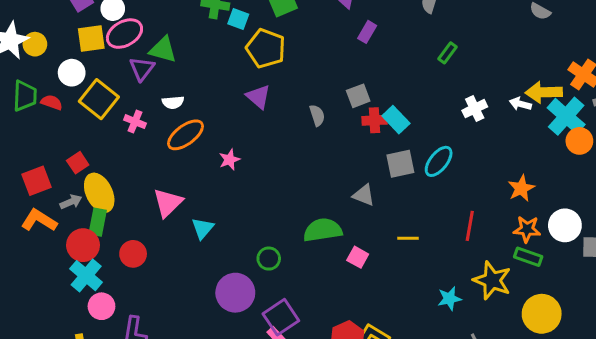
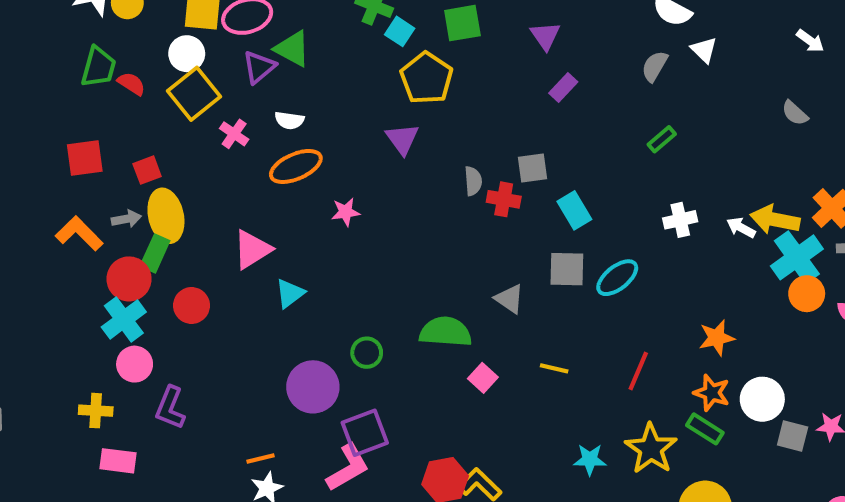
white circle: (72, 73) -> (187, 54), moved
red cross: (374, 120) -> (504, 199), moved
red square: (37, 181) -> (85, 158), moved

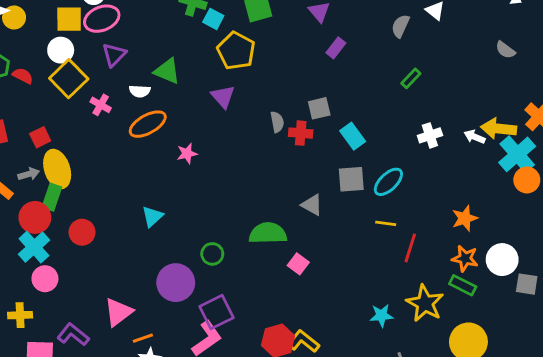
green triangle: (292, 49) -> (167, 71), moved
pink triangle: (252, 249) -> (118, 312), moved
yellow line: (554, 368) -> (386, 223), moved
purple L-shape: (170, 408) -> (73, 335), moved, turned 112

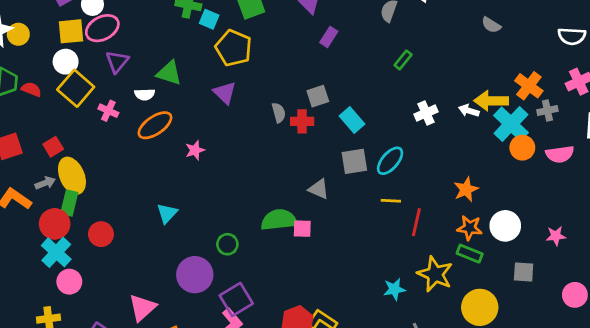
pink square: (298, 264) -> (302, 229), moved, turned -30
gray square: (527, 284) -> (524, 272), moved

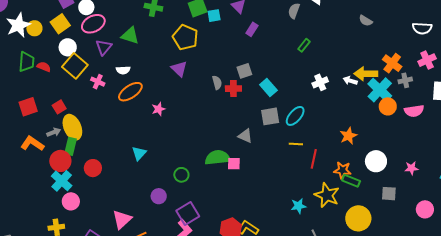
cyan square: (209, 19) -> (214, 16), moved, turned -32
yellow square: (71, 31) -> (60, 24), moved, turned -30
green triangle: (169, 73) -> (130, 36), moved
orange star: (470, 228) -> (342, 170), moved
purple circle: (195, 275) -> (159, 196), size x0.6

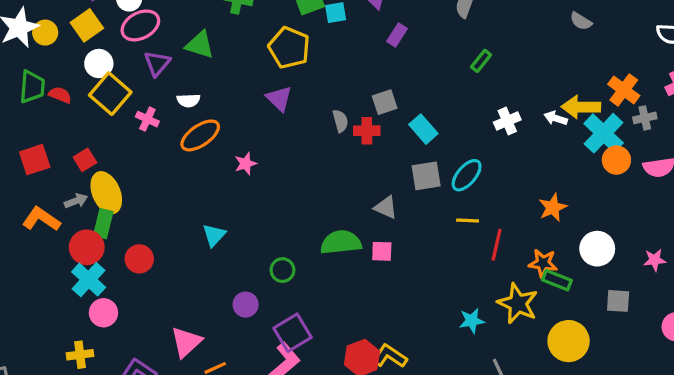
pink square: (234, 164) -> (382, 251), moved

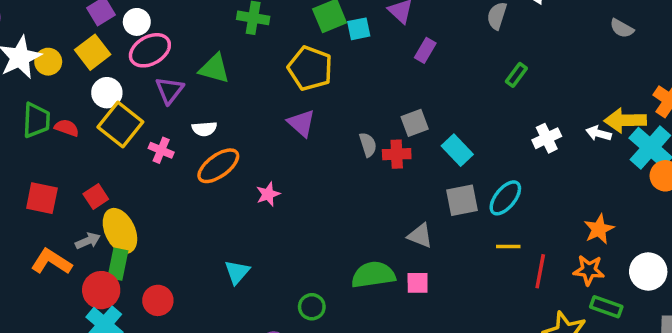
red square: (35, 160) -> (42, 198), turned 32
orange star: (543, 263) -> (589, 270), moved

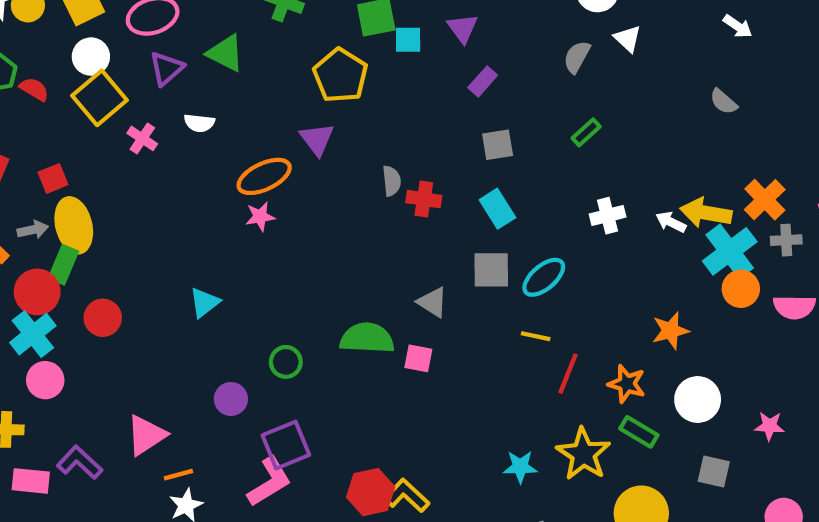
gray square: (415, 123) -> (498, 145), moved
orange ellipse: (218, 166) -> (264, 176), moved
orange star: (599, 229) -> (670, 331), moved

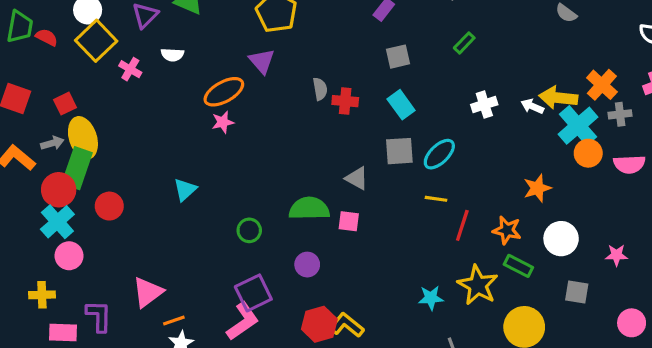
green rectangle: (63, 265) -> (77, 168), size x1.4
purple circle: (231, 399) -> (307, 265), moved
purple L-shape: (80, 462) -> (99, 316), turned 52

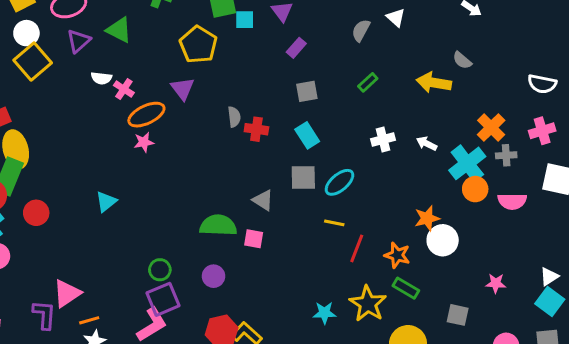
pink cross: (130, 69) -> (124, 89), moved
yellow arrow: (558, 98) -> (434, 83), moved
green circle: (249, 230) -> (160, 270), moved
white circle: (561, 239) -> (443, 240), moved
purple L-shape: (99, 316) -> (44, 315), moved

